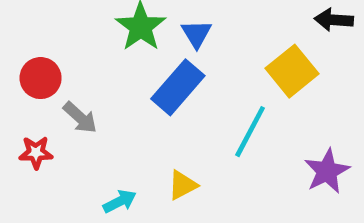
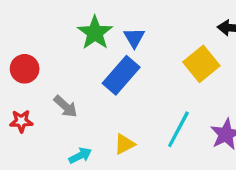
gray arrow: (80, 118) -> (65, 106), moved
cyan line: (250, 132) -> (178, 129), moved

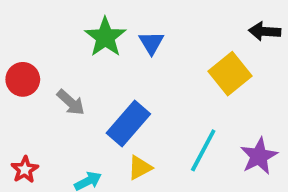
blue rectangle: (121, 75) -> (128, 124), moved
gray arrow: (65, 106) -> (71, 102), moved
red star: (21, 121) -> (25, 170), moved, turned -30

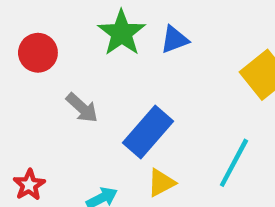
blue triangle: (151, 43) -> (174, 40), turned 40
red circle: (23, 79) -> (38, 53), moved

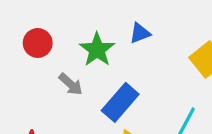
green star: (122, 33) -> (97, 50), moved

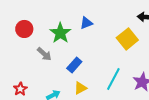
blue rectangle: (120, 102) -> (74, 65), size x0.7

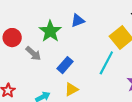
red circle: (24, 29) -> (12, 38), moved
cyan line: (113, 79) -> (106, 63), moved

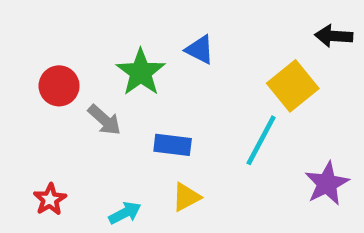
blue triangle: (78, 21) -> (200, 50), turned 48
blue rectangle: (65, 65) -> (173, 145), turned 56

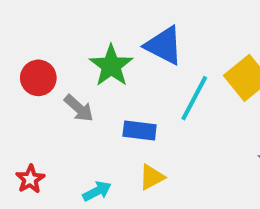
blue triangle: (200, 50) -> (164, 45), size x1.5
cyan line: (261, 140) -> (194, 98), moved

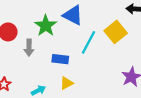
gray arrow: (79, 108) -> (29, 48), turned 49

